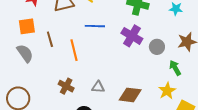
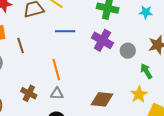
orange line: (74, 50) -> (56, 70), moved
brown cross: (66, 86) -> (29, 93), moved
gray triangle: (98, 87) -> (57, 94), moved

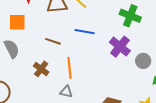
brown line: (21, 45) -> (53, 41), moved, turned -63
brown cross: (29, 93) -> (41, 69), moved

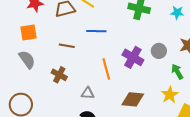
purple cross: (120, 47) -> (133, 57), moved
orange line: (69, 68) -> (106, 69), moved

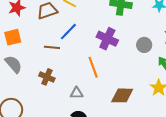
blue line: (96, 31) -> (68, 32), moved, turned -42
purple cross: (133, 57) -> (107, 39), moved

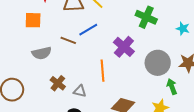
gray circle: (144, 45) -> (158, 63), size x1.6
gray semicircle: (13, 64) -> (42, 53), moved, turned 102
brown cross: (47, 77) -> (58, 83), moved

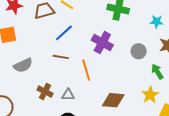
cyan star: (183, 29) -> (157, 22), moved
brown line: (68, 40) -> (61, 57), moved
gray circle: (158, 63) -> (139, 51), size x0.6

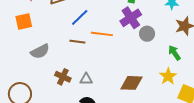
purple cross: (102, 43) -> (131, 18), moved, turned 30
gray circle: (139, 51) -> (147, 34), moved
orange line: (86, 70) -> (102, 34), moved, turned -65

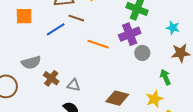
blue line: (80, 17) -> (56, 29), moved
brown line: (77, 42) -> (76, 18), moved
gray semicircle: (40, 51) -> (31, 63), moved

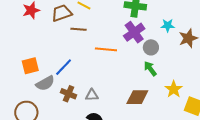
orange square: (24, 16) -> (30, 66), moved
cyan star: (173, 28) -> (168, 25), moved
blue line: (56, 29) -> (64, 67), moved
green arrow: (165, 77) -> (150, 69), moved

